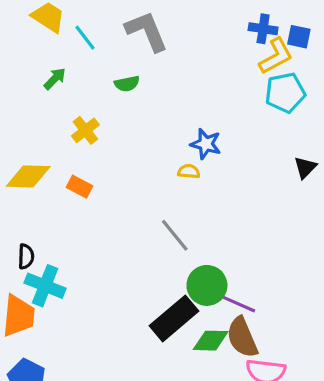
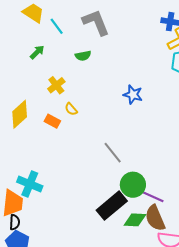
yellow semicircle: (189, 171) -> (71, 109), moved, turned -136
yellow diamond: (28, 176) -> (20, 114), turned -44
black semicircle: (26, 256) -> (15, 222), moved

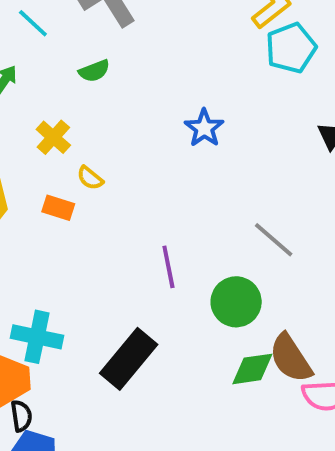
blue star: (133, 95) -> (204, 128), turned 30
gray line: (113, 153) -> (274, 240), moved
purple line: (153, 197) -> (168, 267), moved, turned 65
black rectangle: (112, 206) -> (129, 359), moved

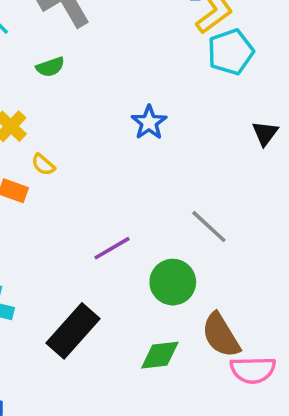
purple line: (168, 267) -> (112, 248), turned 69
green diamond: (252, 369) -> (160, 355), moved

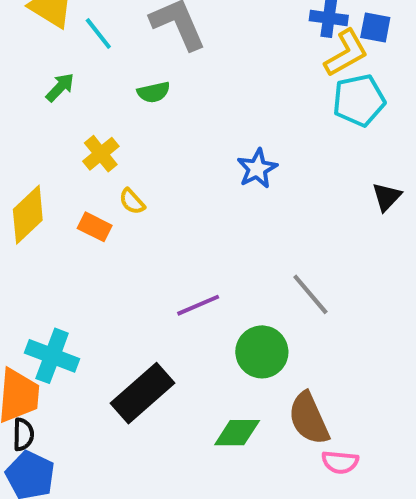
pink semicircle: (253, 370) -> (340, 462), size x0.7

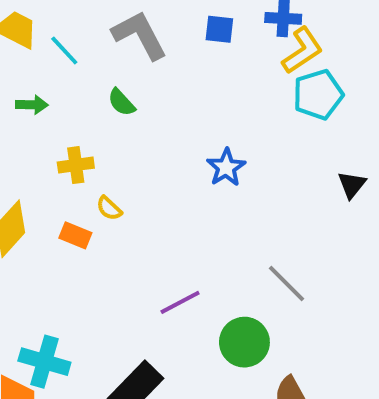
blue square: (375, 28) -> (219, 29), moved
green arrow: (60, 87) -> (32, 105), turned 52
green semicircle: (154, 92) -> (122, 102), turned 64
yellow cross: (101, 154) -> (76, 165), turned 36

